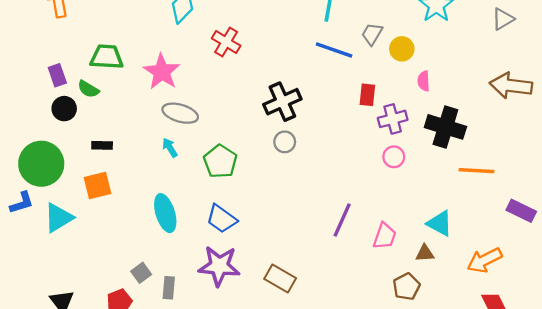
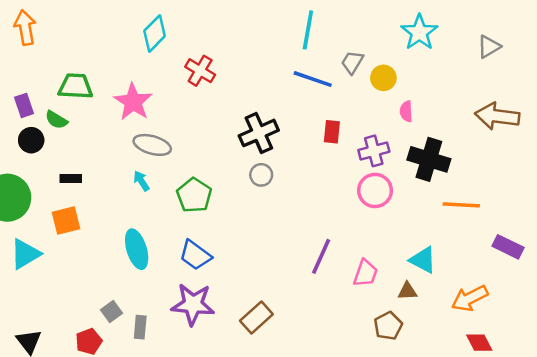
red rectangle: (367, 95) -> (332, 132), moved
pink circle: (394, 157) -> (375, 190), size x1.5
brown rectangle: (280, 279) -> (256, 317), turned -72

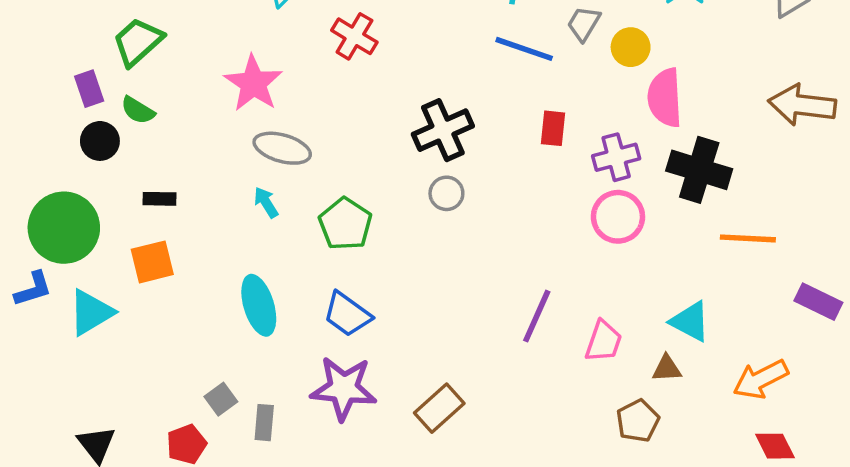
green trapezoid: (76, 86) -> (138, 42), moved, turned -45
pink semicircle: (406, 111) -> (665, 98), size x1.8

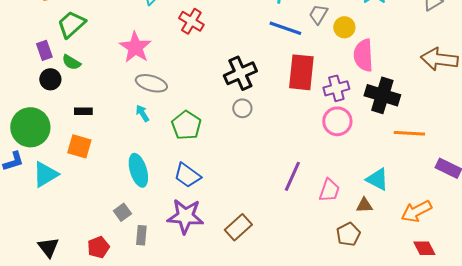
red rectangle: (553, 128) -> (301, 72), size x1.8
orange square: (152, 262) -> (79, 146), turned 30
gray square: (221, 399) -> (122, 212), moved

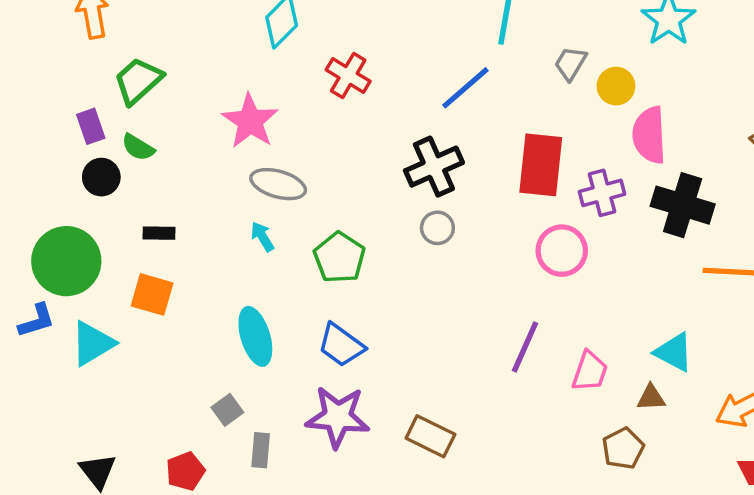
blue line: (285, 28) -> (465, 88), moved, turned -60
pink circle: (337, 121) -> (562, 251), moved
brown rectangle: (238, 227) -> (430, 436), turned 68

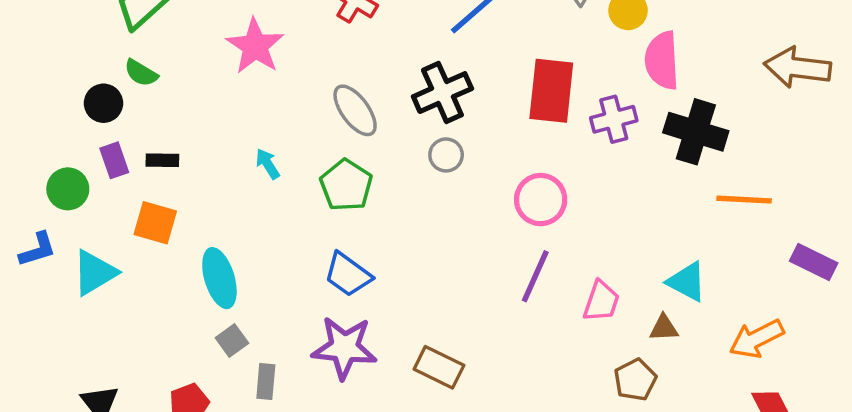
purple rectangle: (91, 126) -> (114, 160), moved
gray ellipse: (278, 184) -> (355, 110), moved, turned 38
pink circle: (562, 251) -> (541, 200), moved
green circle: (66, 261) -> (68, 189), size x0.6
cyan ellipse: (255, 336) -> (219, 278), moved

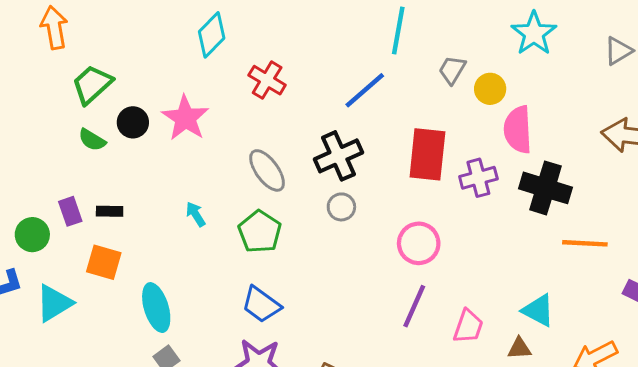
black circle: (103, 103) -> (133, 122), moved

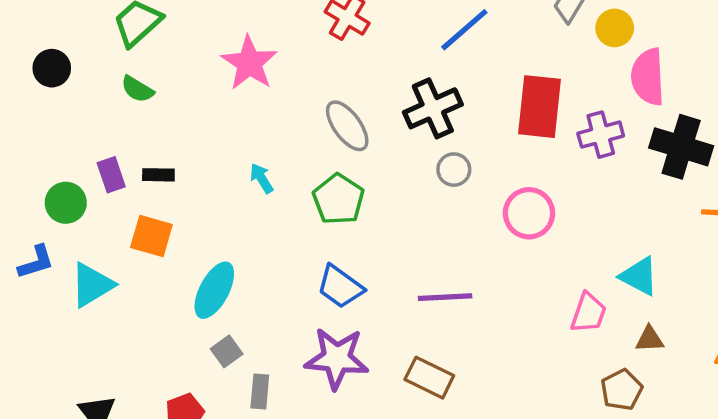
black circle: (133, 122) -> (52, 68), moved
gray circle: (341, 207) -> (454, 170), moved
purple line: (414, 306) -> (445, 297), moved, turned 63
cyan ellipse: (156, 308) -> (214, 290), turned 45
cyan triangle: (538, 310) -> (639, 276), moved

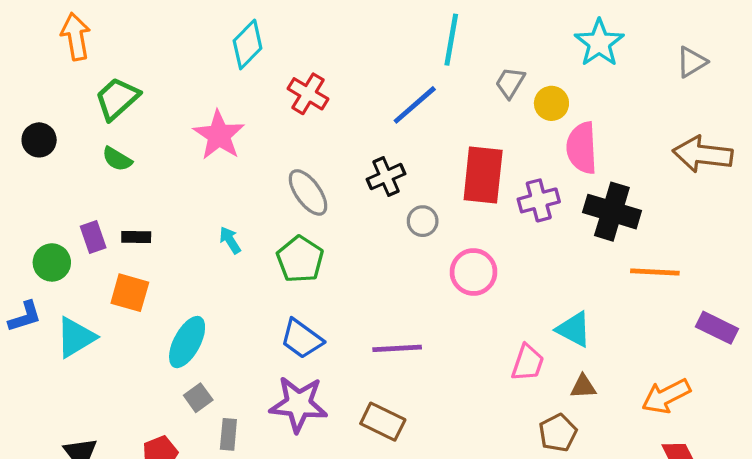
black cross: (433, 108) -> (386, 177), size x0.7
gray circle: (454, 170) -> (423, 221), moved

